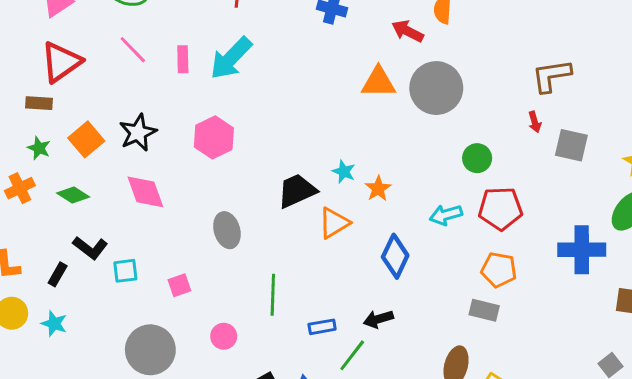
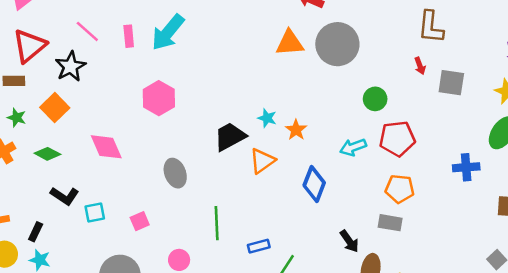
brown L-shape: (551, 76) -> (431, 27), turned -72
black star: (138, 133) -> (70, 66), moved
blue cross: (582, 250) -> (466, 167), size x0.7
black rectangle: (58, 274) -> (36, 232), moved
black arrow: (378, 319) -> (349, 241), moved, turned -105

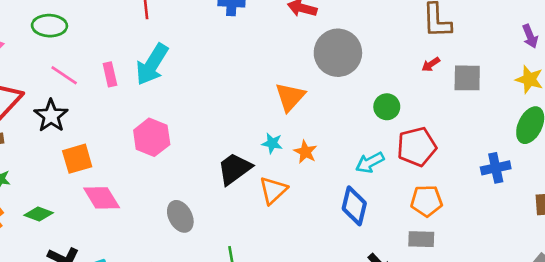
orange triangle: (290, 43) -> (290, 97), moved, turned -36
red arrow: (420, 66) -> (431, 64), turned 84
orange square: (55, 108) -> (77, 159), moved, turned 36
blue diamond: (314, 184) -> (354, 206), moved

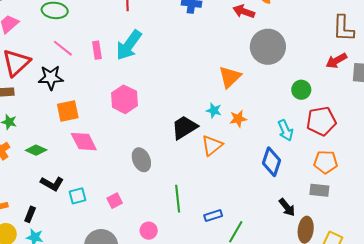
red arrow: (431, 64) -> (336, 61), size x1.5
black star: (51, 116) -> (51, 78), turned 30
orange star: (305, 152) -> (238, 119), turned 30
cyan arrow: (370, 162) -> (286, 130), turned -90

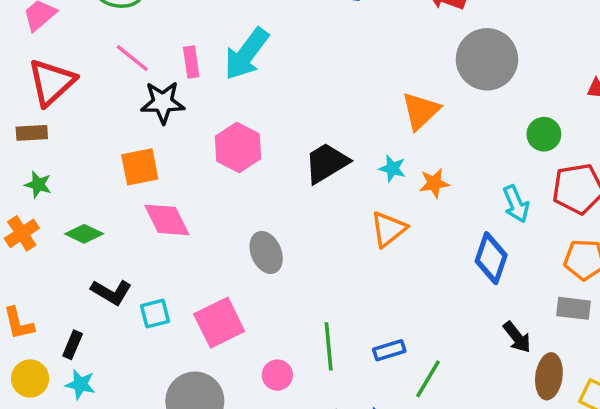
black star: (51, 78) -> (163, 102), moved
black trapezoid: (184, 127) -> (327, 163), moved
green line: (178, 199) -> (329, 346), moved
pink square: (115, 201) -> (219, 323), size x1.8

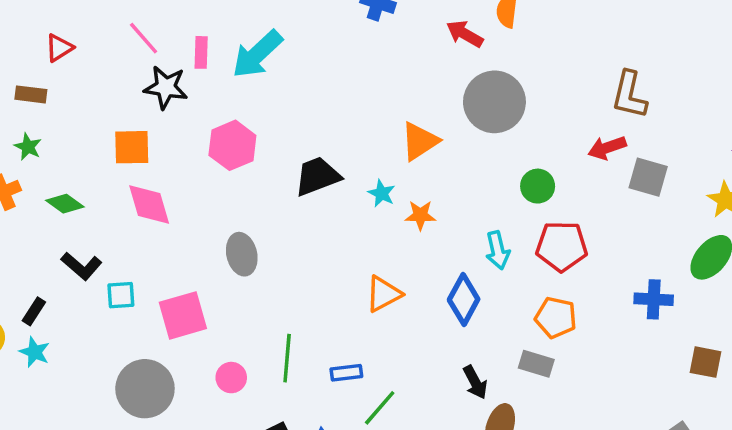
red triangle: (52, 82) -> (59, 48), size x0.6
orange triangle: (388, 229) -> (383, 294), moved

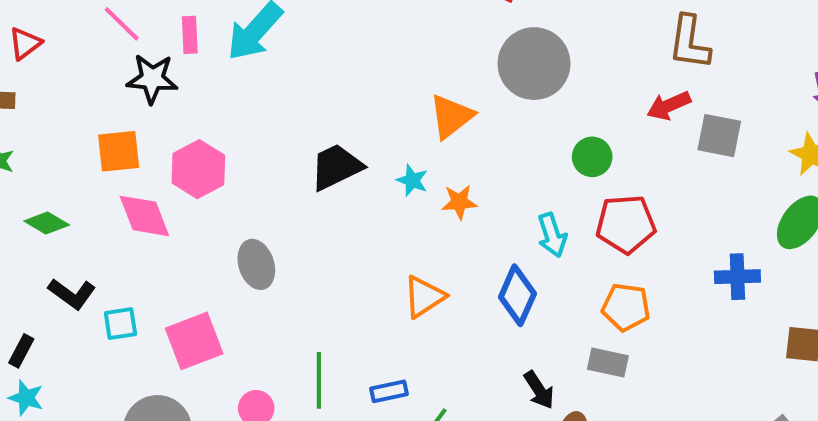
pink hexagon: (232, 145) -> (198, 169), moved

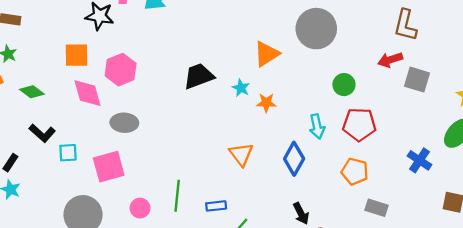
gray ellipse: (256, 264) -> (124, 123), moved, turned -75
blue cross: (737, 277) -> (420, 160), turned 30
orange triangle: (424, 297) -> (241, 154), turned -40
gray rectangle: (608, 363) -> (376, 208), moved

